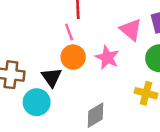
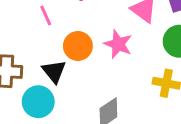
pink line: (69, 32) -> (46, 15), moved

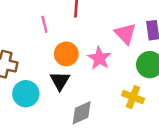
black triangle: (54, 71) -> (60, 81), moved

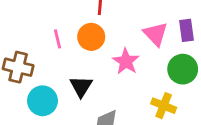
pink line: (44, 24) -> (58, 39), moved
orange circle: (66, 54) -> (91, 37), moved

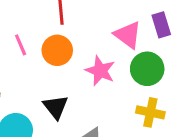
pink line: (58, 39) -> (21, 45), moved
green circle: (183, 69) -> (147, 69), moved

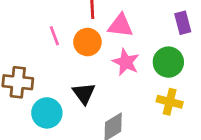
pink triangle: (128, 35) -> (120, 26), moved, turned -32

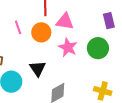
yellow cross: (170, 102) -> (103, 91), moved

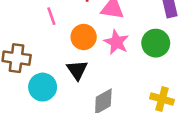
orange circle: (41, 32) -> (84, 37), moved

